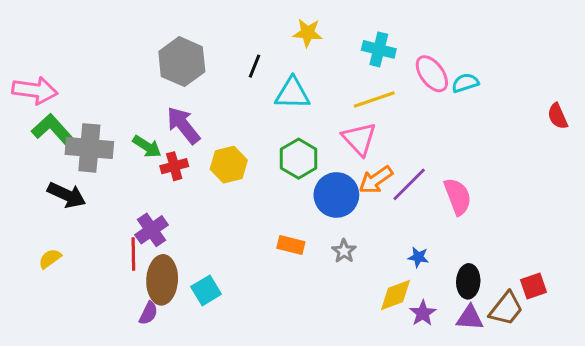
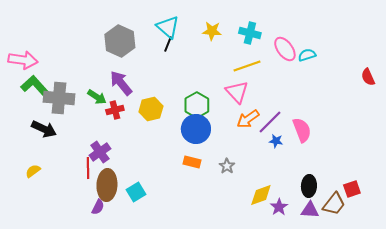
yellow star: (308, 33) -> (212, 31), moved
cyan triangle: (292, 93) -> (168, 27), moved, turned 40
blue circle: (336, 195) -> (196, 129), moved
blue star: (418, 257) -> (276, 141), moved

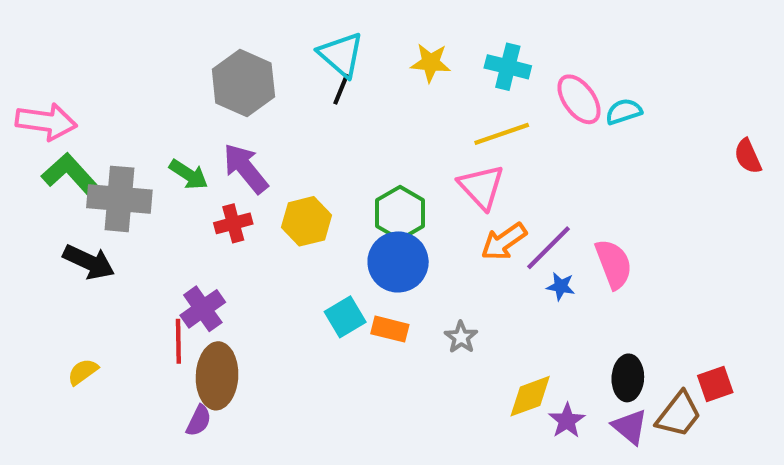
green arrow: (97, 97) -> (189, 175), moved
yellow semicircle: (33, 171) -> (83, 372), moved
cyan square: (136, 192) -> (345, 317), moved
purple triangle: (310, 210) -> (630, 427), turned 36

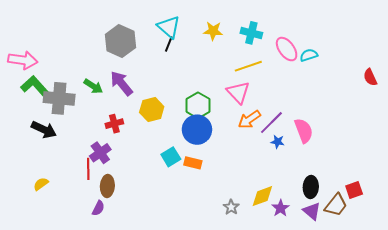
red cross: (233, 223) -> (114, 124), moved
gray star: (461, 337) -> (231, 207), moved
brown ellipse: (217, 376) -> (107, 186), size x0.7

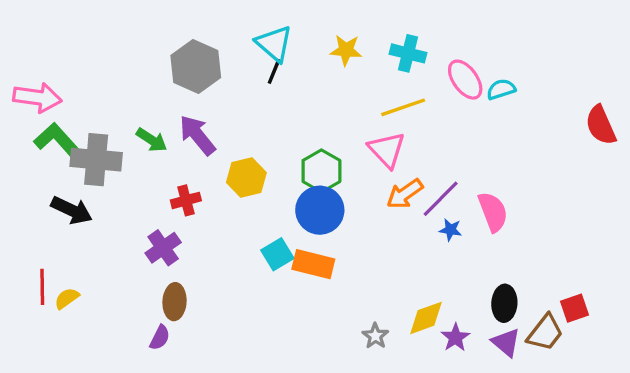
red semicircle: (370, 77) -> (601, 125), size x1.4
orange rectangle: (193, 163) -> (313, 264), size x1.4
red line: (88, 169) -> (42, 287), moved

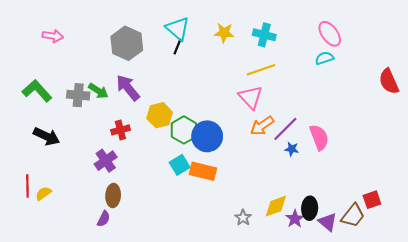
pink ellipse: (465, 80) -> (330, 34), moved
pink arrow: (37, 98) -> (53, 36), moved, size x0.7
gray cross: (96, 160) -> (78, 95), moved, size x0.7
green hexagon: (321, 171) -> (184, 130), moved
black ellipse: (504, 303) -> (310, 208), moved

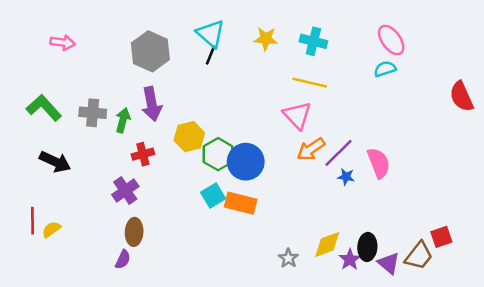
yellow line: (261, 70) -> (310, 83), turned 32
purple arrow: (128, 88) -> (152, 104), turned -152
green arrow: (98, 91) -> (123, 120), moved, turned -108

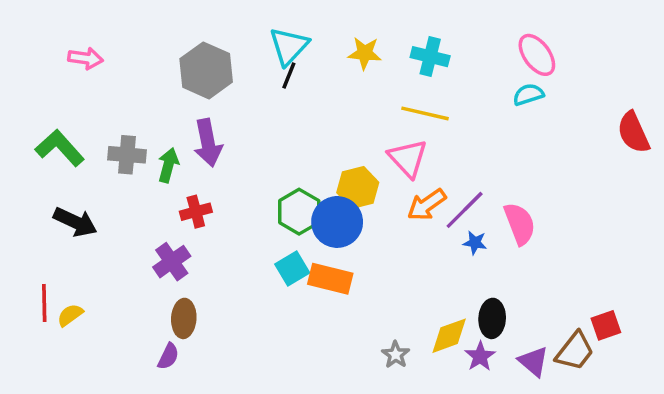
cyan triangle: (211, 34) -> (289, 46), turned 32
yellow hexagon: (189, 137) -> (358, 188), moved
black ellipse: (367, 247) -> (492, 318), moved

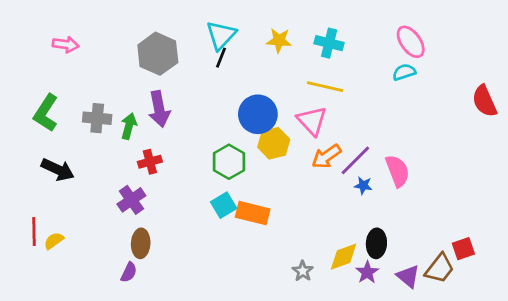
green L-shape: (60, 148) -> (46, 113), turned -105
blue circle: (337, 222) -> (258, 114), moved

